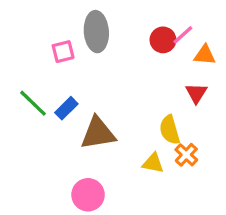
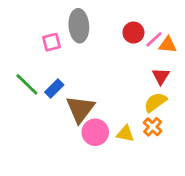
pink line: (183, 35) -> (154, 39), moved
yellow semicircle: (170, 130) -> (155, 102), moved, turned 70
brown triangle: (98, 133) -> (80, 109), turned -44
pink circle: (88, 195) -> (95, 132), moved

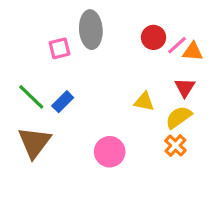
brown triangle: (80, 109) -> (34, 142), moved
yellow triangle: (125, 134) -> (144, 102), moved

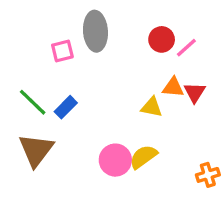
orange triangle: (193, 51) -> (173, 87), moved
yellow semicircle: (179, 117) -> (143, 157), moved
orange cross: (175, 145) -> (208, 175), moved, turned 30

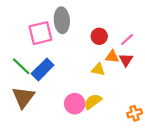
red circle: (162, 39) -> (99, 36), moved
pink line: (186, 48) -> (127, 39), moved
pink square: (62, 51) -> (40, 33), size x1.6
blue rectangle: (66, 107) -> (43, 69), size x1.5

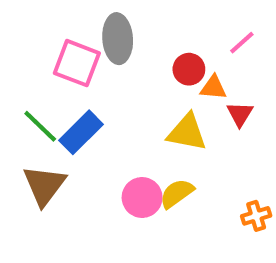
pink square: (40, 33) -> (77, 63), turned 35
pink line: (127, 39) -> (242, 43), moved
orange triangle: (112, 57) -> (213, 88), moved
yellow triangle: (98, 69) -> (187, 132), size x1.5

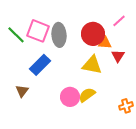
gray ellipse: (118, 39) -> (59, 35), moved
red circle: (189, 69) -> (93, 34), size x1.5
green line: (40, 126) -> (16, 35), moved
brown triangle: (44, 185) -> (22, 91), size x0.6

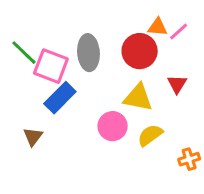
pink square: (38, 31) -> (51, 66), moved
orange triangle: (105, 43) -> (158, 27), moved
yellow semicircle: (87, 95) -> (150, 135), moved
pink circle: (70, 97) -> (113, 126), moved

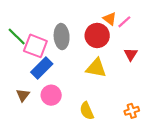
orange triangle: (158, 27) -> (110, 19), turned 32
red triangle: (177, 84) -> (131, 54), moved
pink circle: (113, 126) -> (51, 95), moved
yellow semicircle: (150, 135) -> (87, 111), moved, turned -78

